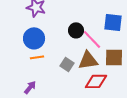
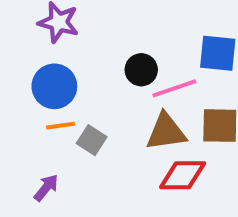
pink line: (92, 39) -> (174, 88), turned -65
gray square: (67, 64) -> (92, 140), moved

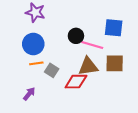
pink line: (174, 88) -> (92, 45), turned 35
red diamond: (183, 175) -> (76, 82), moved

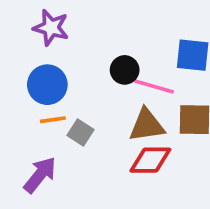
red diamond: (76, 82) -> (150, 160), moved
purple arrow: (29, 94) -> (40, 175), size x1.5

